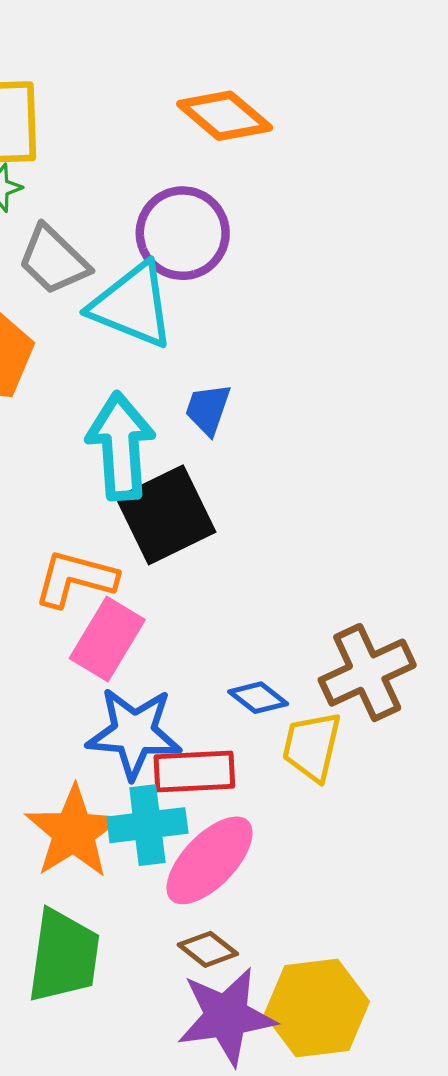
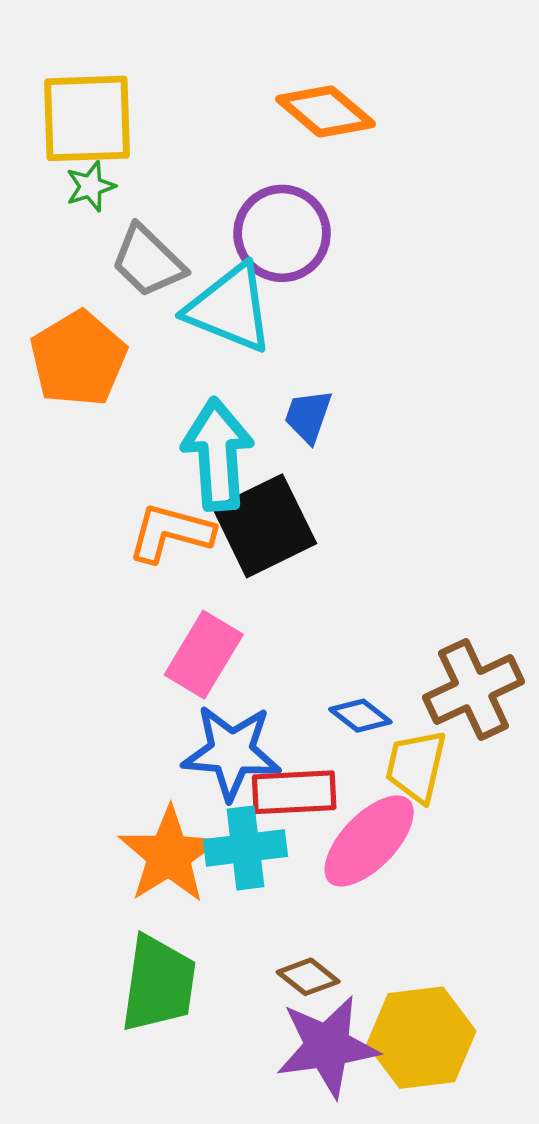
orange L-shape: (75, 579) -> (171, 533), moved
pink ellipse: (210, 860) -> (369, 841), moved

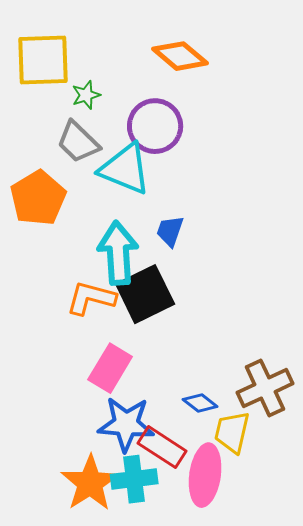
green star: (91, 186) -> (86, 95), moved
red rectangle: (294, 792) -> (162, 447), turned 36
pink ellipse: (369, 841) -> (205, 475), turned -36

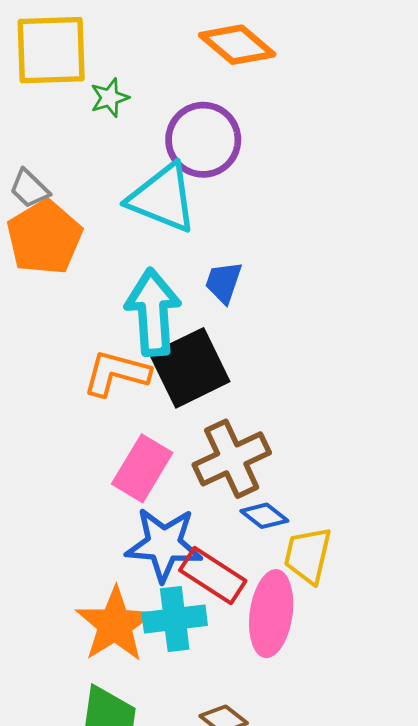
gray trapezoid: (78, 142) -> (29, 189), moved, size x0.7
brown cross: (265, 388) -> (232, 459), moved

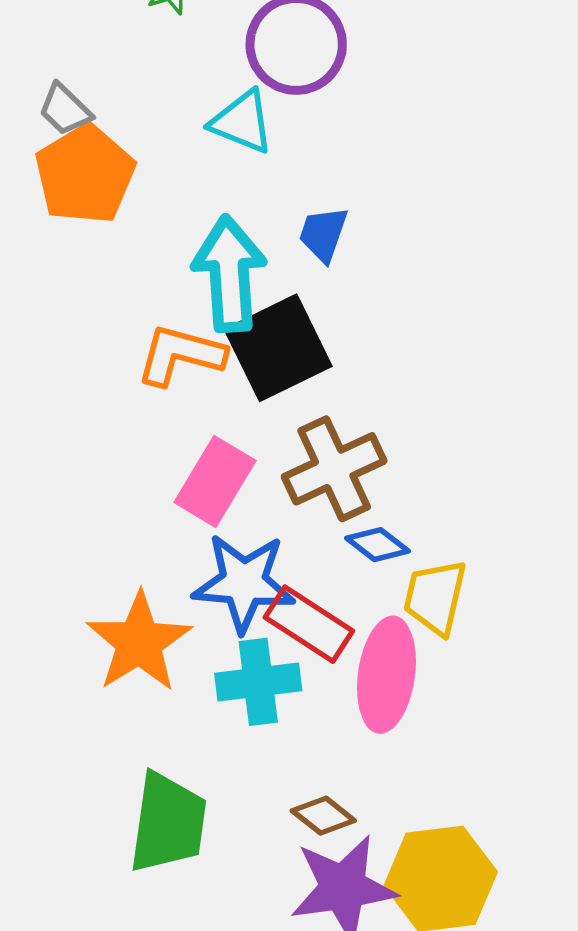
cyan triangle: (162, 198) -> (242, 122), size x0.7
orange star: (115, 624) -> (139, 642), moved

